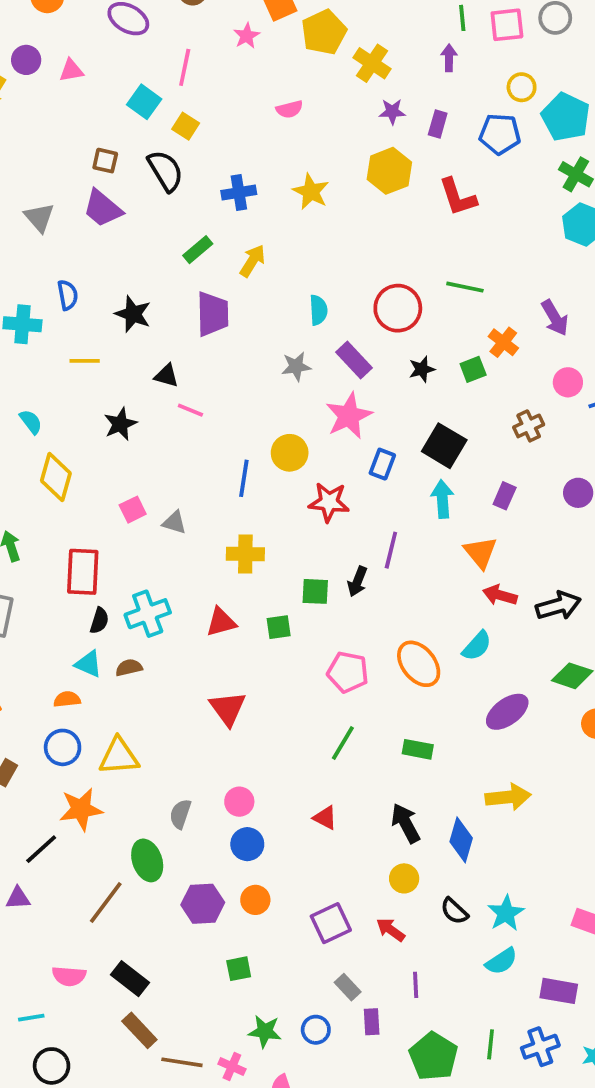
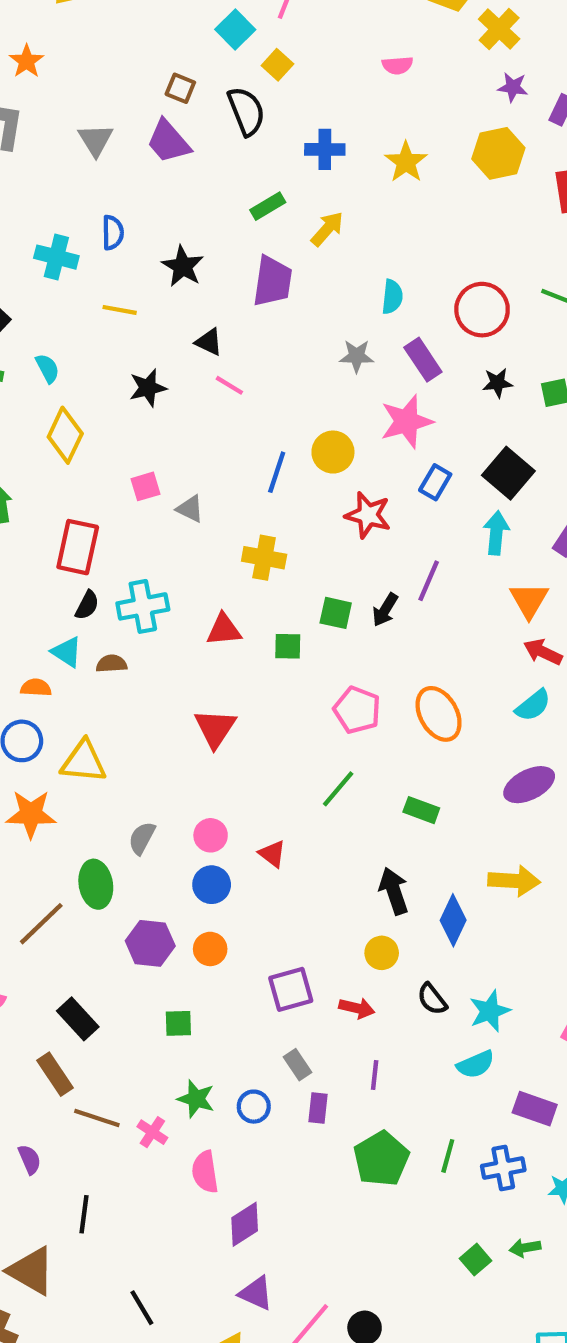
cyan semicircle: (477, 646) -> (533, 705), moved
red triangle: (325, 818) -> (272, 854), moved
red arrow: (391, 930) -> (357, 1008), turned 148
black rectangle: (130, 979) -> (78, 1019), moved

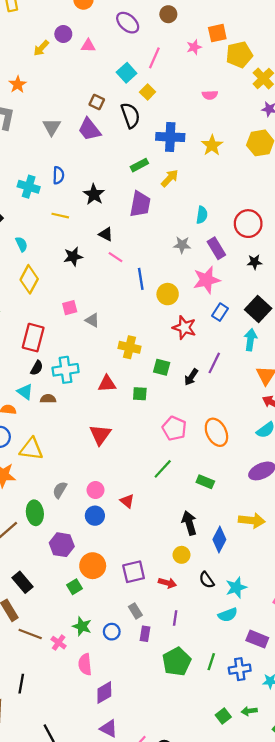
blue cross: (325, 149) -> (170, 137), size x1.4
blue line: (277, 472) -> (141, 279), moved, turned -30
green square: (336, 613) -> (162, 367), moved
orange circle: (210, 949) -> (93, 566), moved, size x1.5
green square: (178, 1023) -> (75, 587), turned -32

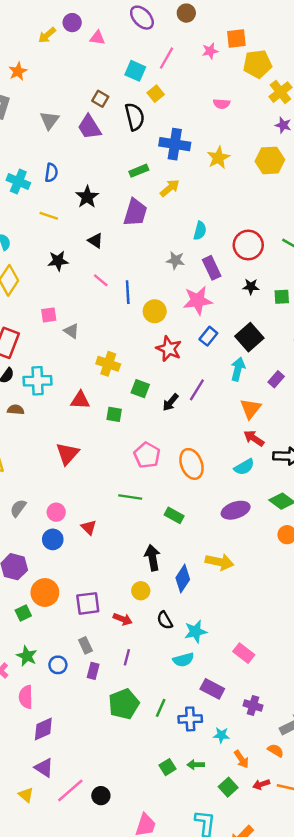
cyan square: (127, 73) -> (135, 71), turned -30
pink line: (115, 257) -> (101, 280), moved
green line: (163, 469) -> (130, 497), turned 50

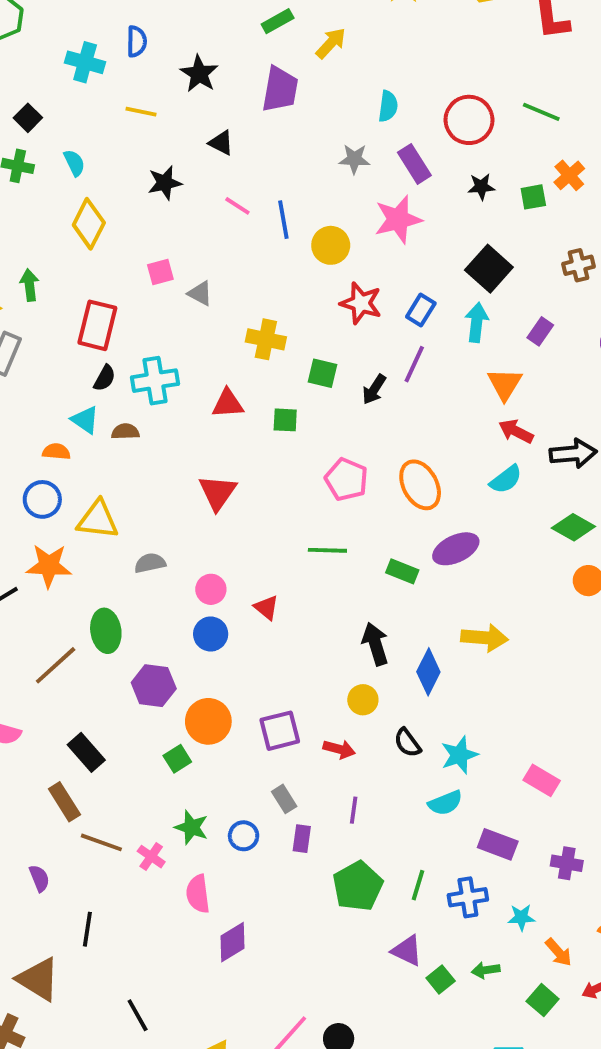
blue rectangle: (208, 336) -> (421, 310), moved
gray semicircle: (18, 508) -> (150, 563), moved, turned 48
purple ellipse: (236, 510) -> (456, 549), moved
purple triangle: (44, 768) -> (407, 951), moved

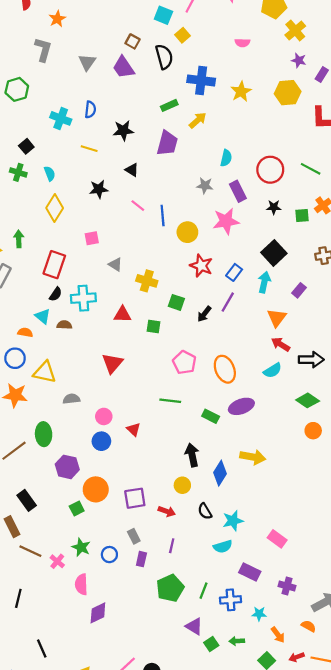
black star: (199, 74) -> (123, 131), turned 30
gray triangle: (200, 293) -> (115, 264), moved

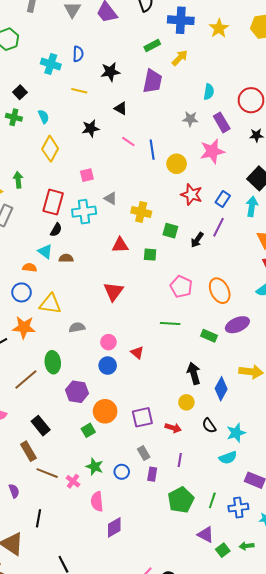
cyan cross: (83, 298) -> (84, 212), moved

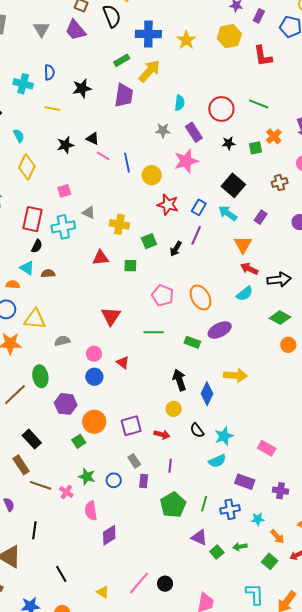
yellow arrow: (180, 58) -> (149, 71), size x1.4
black triangle: (121, 108) -> (93, 139), moved
cyan arrow: (252, 206) -> (228, 213), turned -60
green square: (170, 231) -> (149, 241), turned -35
red triangle: (113, 291) -> (111, 316), moved

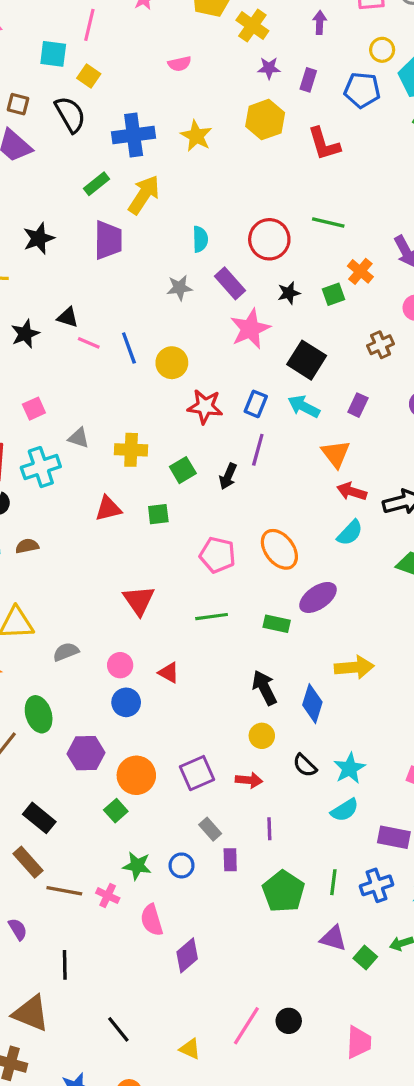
pink star: (186, 161) -> (250, 329), moved

